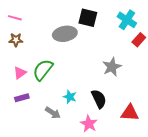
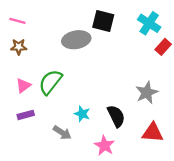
gray star: (112, 67) -> (147, 93), moved

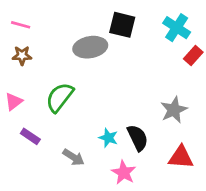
pink triangle: (23, 86) -> (14, 101), moved
cyan star: (82, 114) -> (108, 138), moved
purple rectangle: (26, 115) -> (30, 136), turned 49

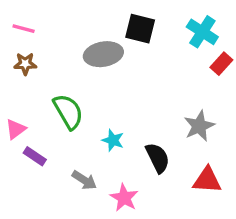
green semicircle: (60, 97) -> (68, 112), turned 112
pink triangle: (14, 101) -> (16, 129), moved
cyan star: (108, 138) -> (113, 140), moved
pink star: (124, 173) -> (124, 198), moved

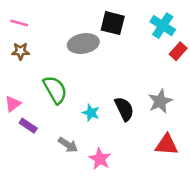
black semicircle: (158, 158) -> (124, 109), moved

